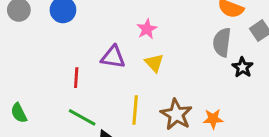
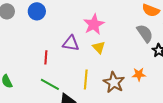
pink star: (147, 29) -> (94, 24), size x1.5
gray semicircle: (222, 42) -> (145, 33), turned 138
orange star: (213, 119) -> (139, 74), moved

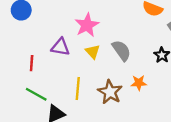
gray semicircle: (145, 33) -> (121, 50), moved

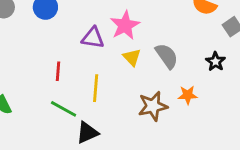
purple triangle: (60, 47) -> (93, 38), moved
yellow line: (78, 89) -> (96, 88), moved
brown star: (110, 92) -> (153, 106), turned 30

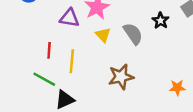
black star: (216, 62) -> (161, 21), moved
red line: (58, 71) -> (49, 50), moved
orange star: (188, 95) -> (177, 88), moved

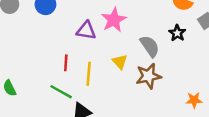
yellow triangle: (103, 35) -> (120, 62), moved
brown star: (121, 77) -> (148, 76), moved

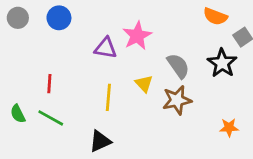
black star: (177, 33) -> (222, 63), moved, size x1.5
red line: (66, 63) -> (49, 84), moved
green line: (61, 92) -> (51, 118), moved

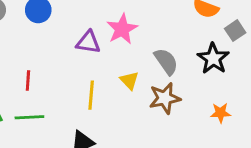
green line: (51, 118) -> (29, 117), turned -32
orange star: (229, 128) -> (221, 113), moved

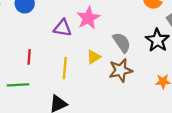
red line: (28, 81) -> (29, 57), moved
yellow triangle: (129, 81) -> (94, 57), turned 40

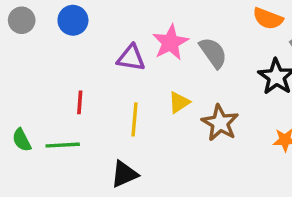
gray semicircle: (122, 42) -> (213, 53), moved
brown star: (121, 70) -> (220, 123), turned -30

